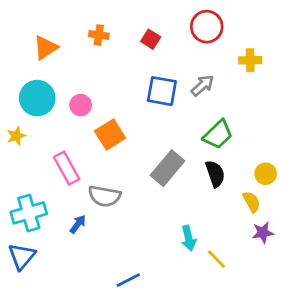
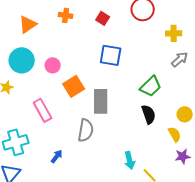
gray arrow: (203, 85) -> (180, 59), moved
gray rectangle: (167, 168) -> (101, 101), moved, turned -40
gray semicircle: (104, 196) -> (86, 130), moved, turned -90
blue arrow: (78, 224) -> (57, 156), moved

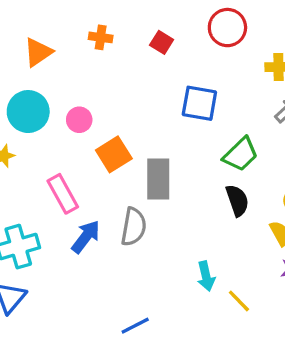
blue square: (111, 55) -> (199, 103), moved
blue arrow: (57, 156) -> (86, 237), moved, size x1.5

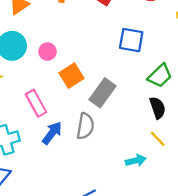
gray rectangle: (158, 179) -> (103, 93), turned 36
cyan arrow: (206, 276) -> (136, 161), turned -90
yellow line: (239, 301) -> (158, 139), moved

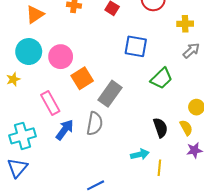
pink circle: (47, 52) -> (61, 57), size x1.5
black semicircle: (158, 108) -> (160, 128), moved
yellow line: (158, 139) -> (159, 168), moved, turned 49

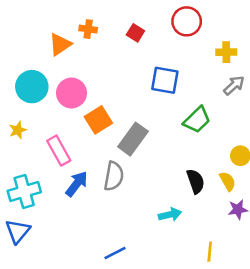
orange triangle: (35, 14) -> (60, 44), moved
yellow star: (13, 79) -> (18, 130), moved
yellow line: (159, 168) -> (210, 252), moved

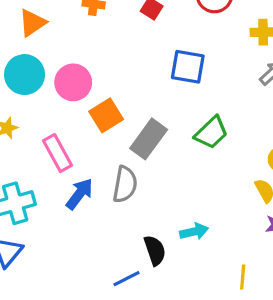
orange triangle: (60, 44) -> (32, 23), moved
green trapezoid: (197, 120) -> (211, 133), moved
black semicircle: (196, 181) -> (155, 250), moved

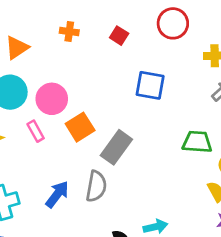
green trapezoid: (211, 133) -> (197, 142), moved, turned -132
pink rectangle: (57, 153) -> (36, 131), moved, size x0.7

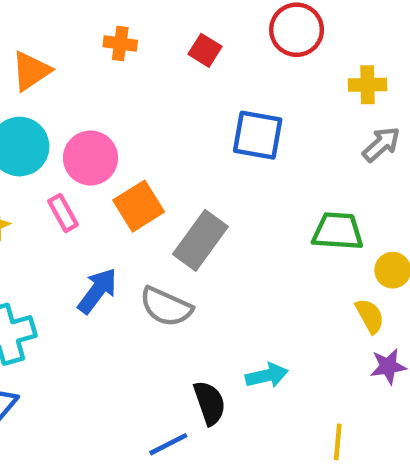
gray semicircle: (96, 186) -> (166, 307), turned 104
blue arrow: (57, 194) -> (97, 291), moved

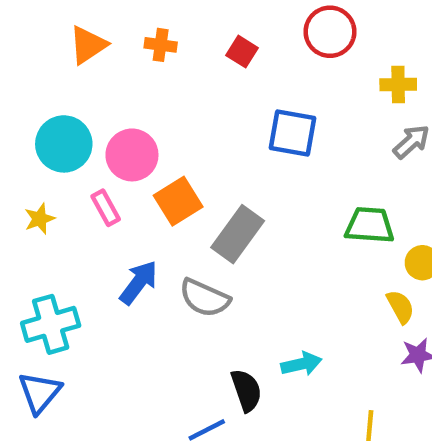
orange triangle: (31, 71) -> (88, 45), moved

